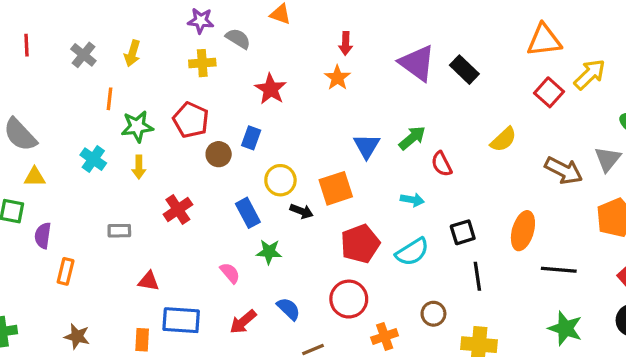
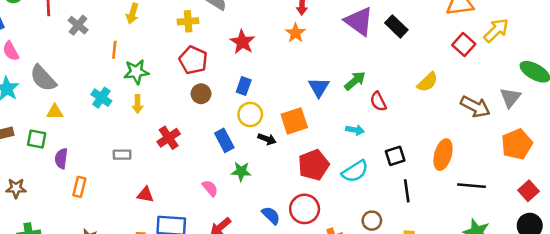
gray cross: (83, 55) -> (78, 25), moved
red pentagon: (191, 120) -> (193, 60), moved
blue rectangle: (251, 138) -> (244, 86), moved
blue semicircle: (289, 309) -> (271, 215), moved

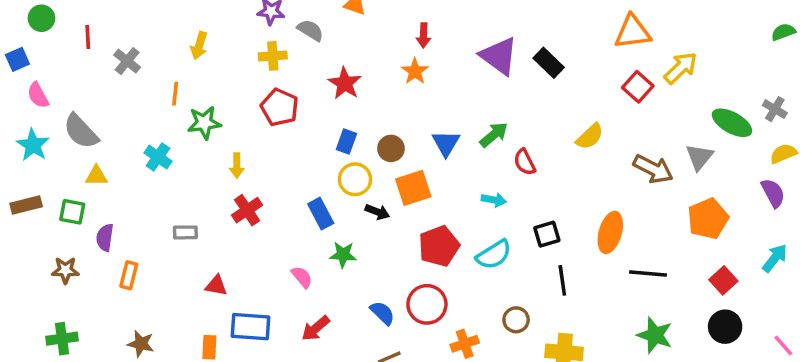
brown circle: (201, 94) -> (391, 148), moved
yellow arrow: (138, 104) -> (237, 166), moved
brown star: (16, 188) -> (65, 270), moved

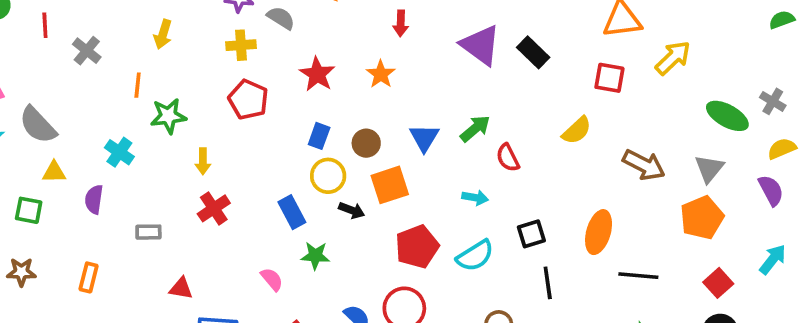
orange star: (415, 71) -> (381, 74), moved
red square: (638, 87) -> (609, 78), moved, turned -32
gray triangle: (699, 157) -> (709, 169), moved
purple semicircle: (105, 238) -> (94, 199), moved

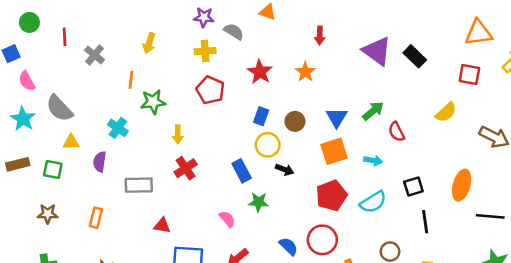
orange square: (390, 185) -> (334, 151), moved
gray rectangle: (148, 232) -> (139, 185), size x1.5

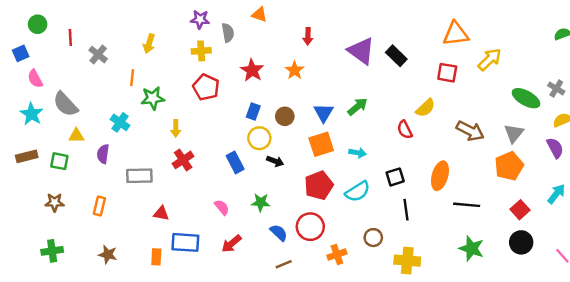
gray semicircle: (234, 32) -> (228, 33), turned 48
red semicircle: (397, 132) -> (405, 130), moved
green star: (259, 202) -> (261, 202), moved

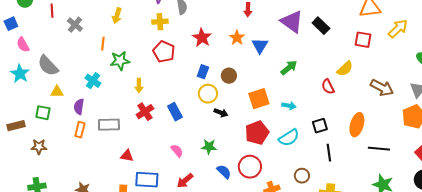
blue triangle: (324, 113) -> (260, 46), moved
brown rectangle: (27, 156) -> (16, 126), moved
blue rectangle: (235, 162) -> (175, 112), moved
orange rectangle: (99, 206) -> (80, 130), moved

